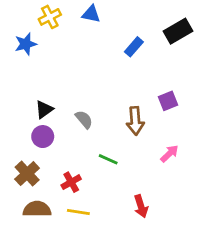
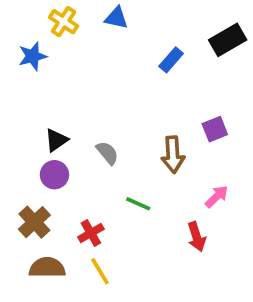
yellow cross: (50, 17) -> (64, 22), turned -30
red arrow: (141, 206) -> (197, 237), moved
yellow line: (78, 212) -> (100, 271), turned 50

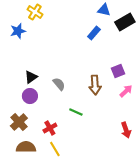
blue triangle: (116, 18) -> (104, 10), moved
pink arrow: (217, 197) -> (126, 91), moved
red arrow: (197, 237) -> (126, 130), moved

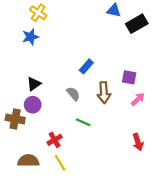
blue star: (18, 31) -> (30, 37), moved
blue rectangle: (94, 33) -> (86, 66), moved
purple square: (118, 71) -> (129, 77), turned 32
gray semicircle: (59, 84) -> (73, 94), moved
brown cross: (19, 122) -> (15, 119), moved, turned -36

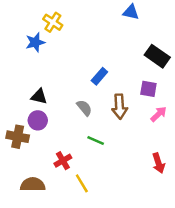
yellow cross: (38, 13) -> (53, 22), moved
black rectangle: (137, 24) -> (157, 56), moved, turned 65
black triangle: (34, 84) -> (39, 96), turned 48
yellow line: (60, 163) -> (82, 183), moved

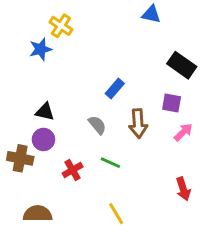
red cross: (63, 161) -> (73, 170), moved
yellow line: (82, 183) -> (116, 214), moved

